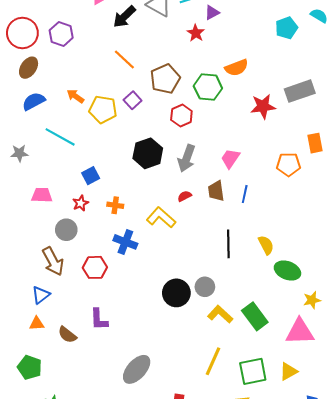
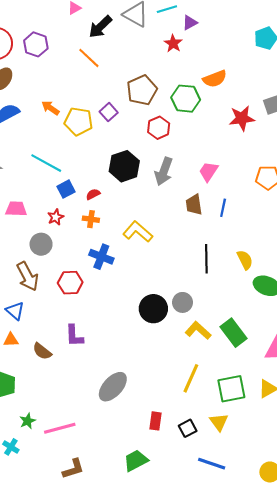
orange line: (124, 59) -> (89, 58), moved
cyan line: (60, 137) -> (46, 163), moved
red semicircle: (185, 196) -> (93, 194), moved
blue triangle: (41, 295) -> (15, 311), turned -42

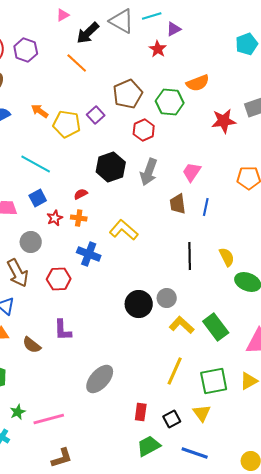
blue square: (66, 189) -> (38, 198), moved
red star: (56, 217) -> (55, 218), moved
green trapezoid: (136, 461) -> (149, 446), moved

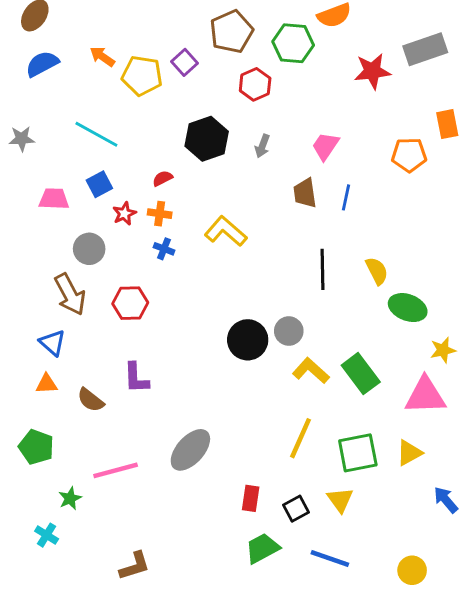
gray arrow: (149, 172) -> (262, 146), size x0.6
blue cross: (89, 254) -> (164, 249), moved, size x0.6
pink line: (49, 419) -> (116, 470), moved

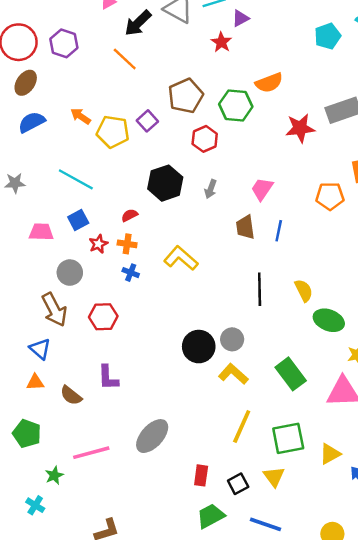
yellow L-shape: (311, 371) -> (233, 374), moved
yellow triangle: (409, 453) -> (330, 454), moved

